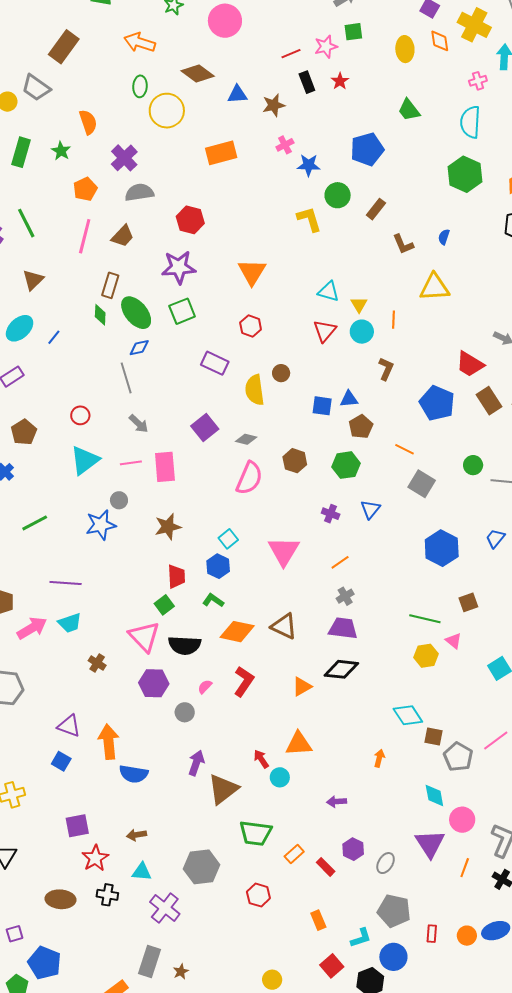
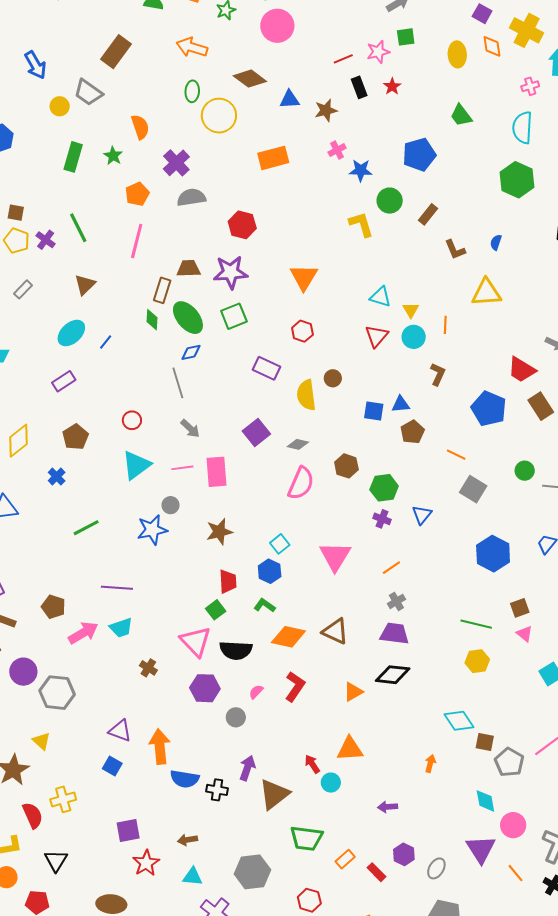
brown trapezoid: (123, 236) -> (188, 269), moved, turned -135
green hexagon: (346, 465) -> (384, 488), moved
pink triangle: (454, 641) -> (524, 634), moved
orange line: (465, 868) -> (516, 873), turned -60
black cross: (107, 895) -> (217, 790), moved

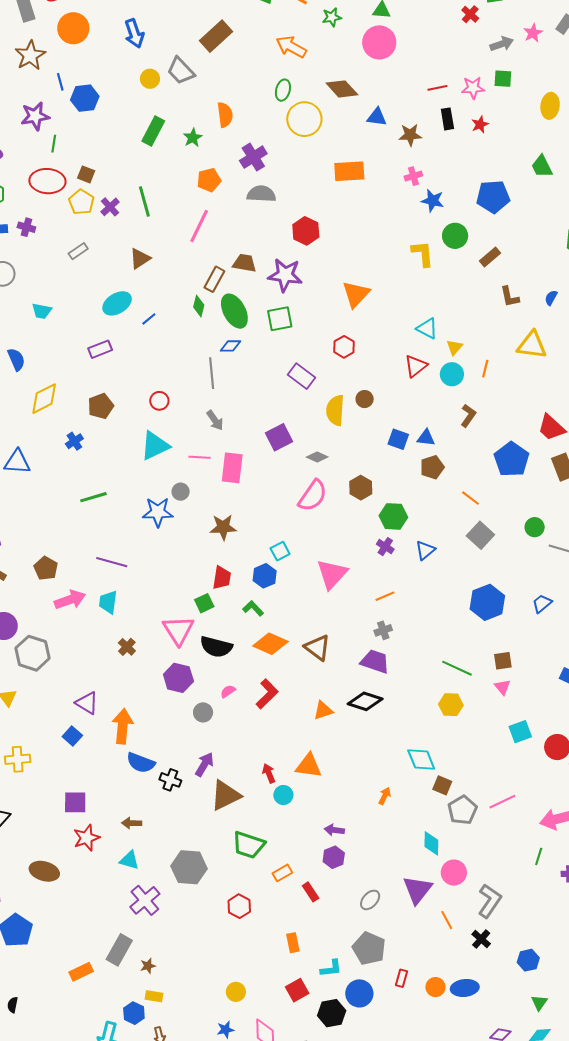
cyan trapezoid: (121, 628) -> (108, 602), turned 105
purple hexagon: (404, 854) -> (334, 857), moved

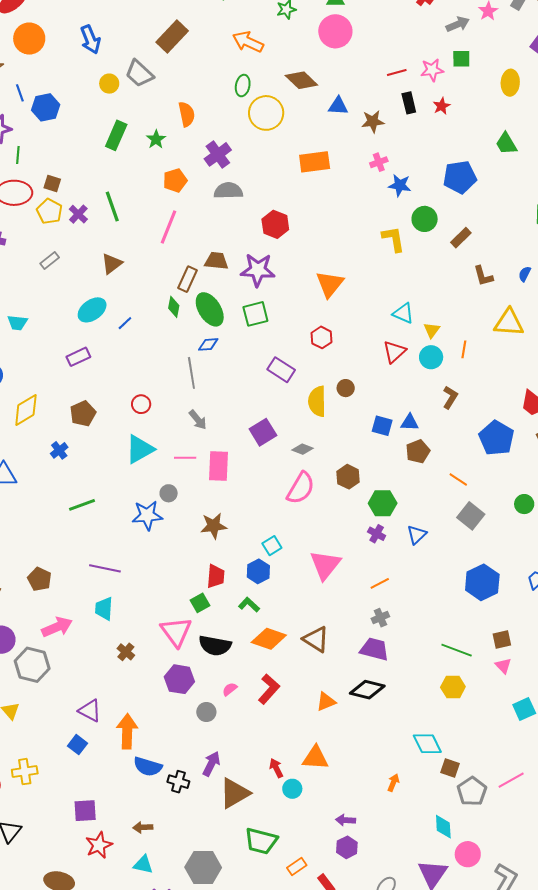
pink arrow: (70, 600) -> (57, 627), moved

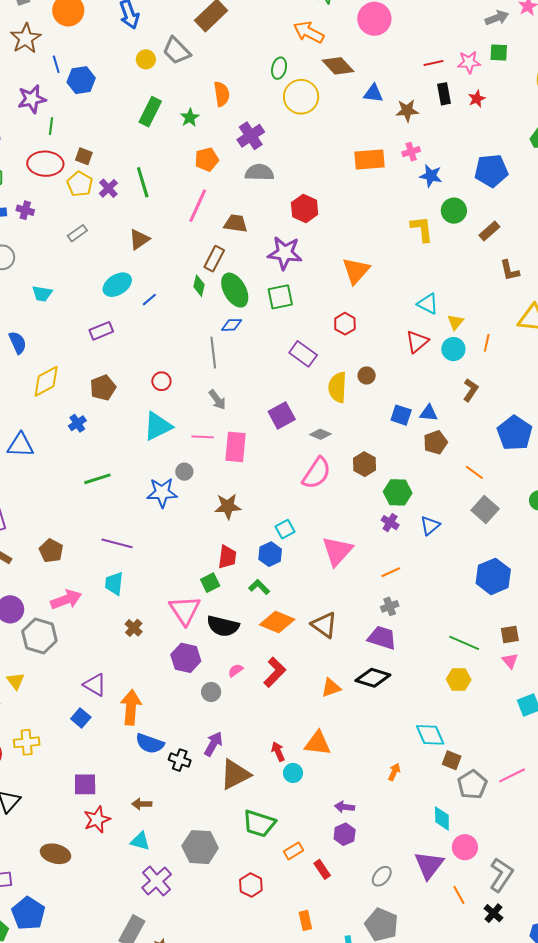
orange arrow: (248, 42) -> (309, 32), moved
orange rectangle: (315, 162) -> (370, 160), moved
brown trapezoid: (216, 261) -> (236, 223), moved

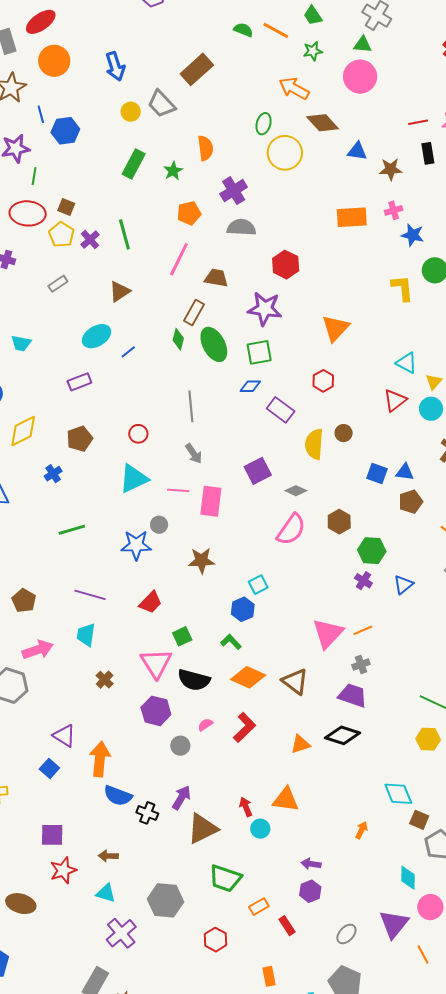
blue diamond: (232, 325) -> (250, 386), moved
pink triangle: (337, 551) -> (328, 633), moved
red trapezoid: (227, 557) -> (151, 602), moved, turned 35

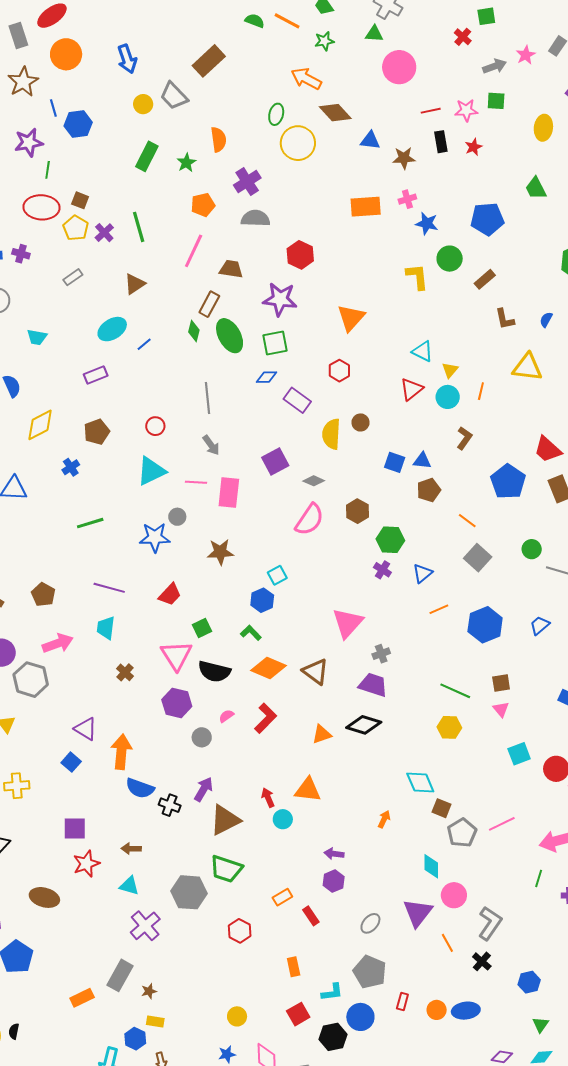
pink circle: (360, 77) -> (399, 67), moved
orange line: (363, 630) -> (439, 609), moved
green trapezoid: (225, 878) -> (226, 869), moved

